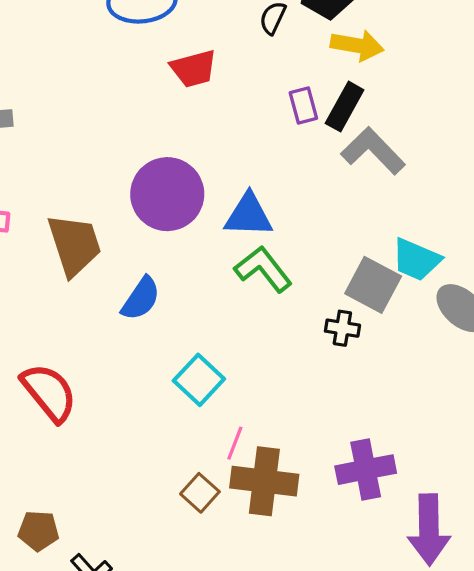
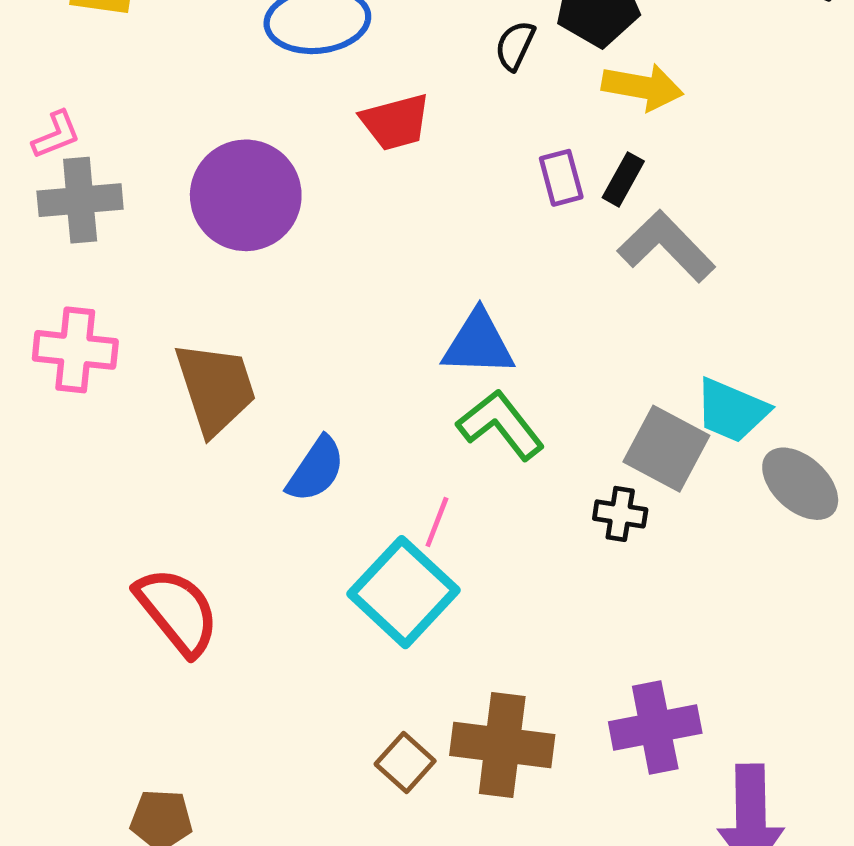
black rectangle: (345, 107) -> (623, 179), size x0.7
purple circle: (167, 194) -> (246, 195), moved
cyan square: (199, 380) -> (403, 592), size x1.4
pink line: (235, 443) -> (437, 522), moved

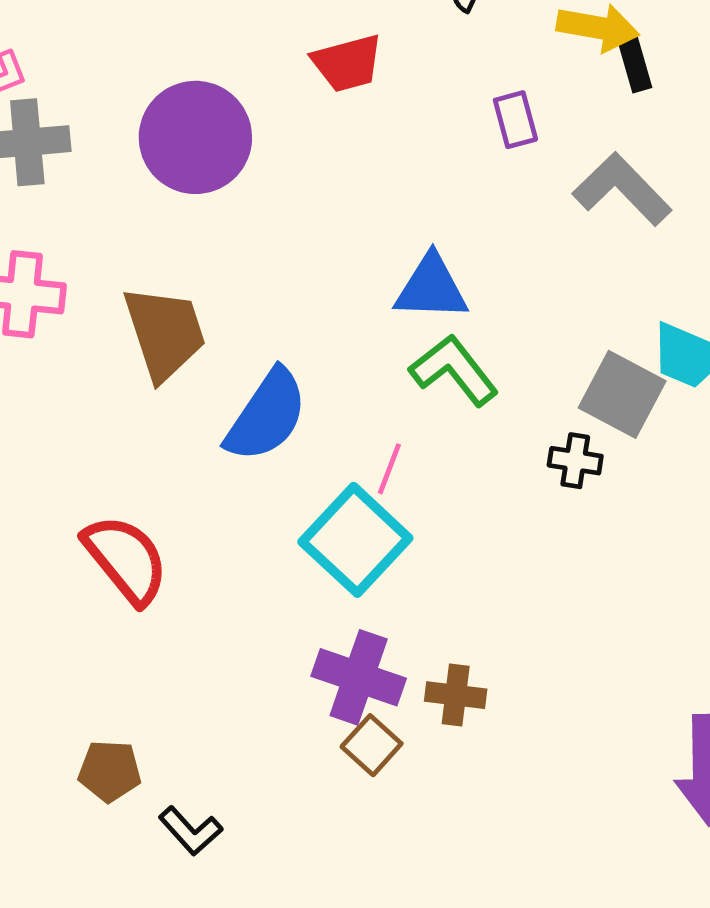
black rectangle: (623, 179) -> (635, 65), moved, turned -45
blue semicircle: (316, 469) -> (267, 415), size x1.4
purple cross: (655, 727) -> (359, 677), moved, turned 30
brown cross: (502, 745) -> (456, 695), size x0.6
brown square: (405, 763) -> (372, 745), moved

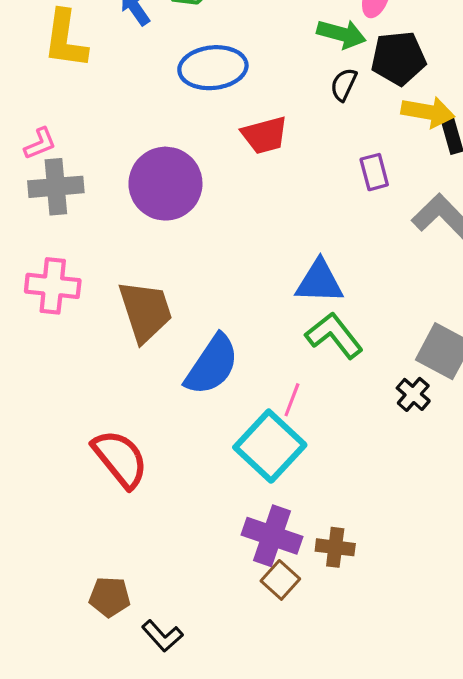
black cross: (575, 461) -> (413, 394), turned 32

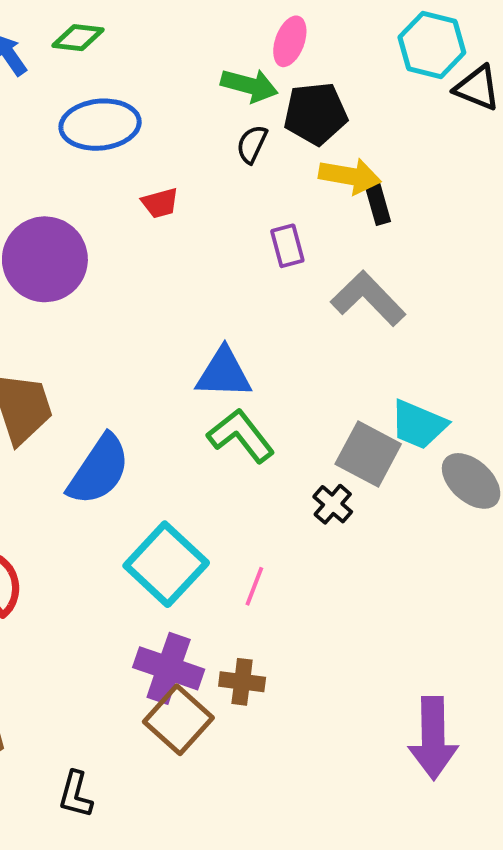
red trapezoid: (265, 135) -> (160, 203), size x0.7
pink line: (292, 400) -> (254, 586), moved
brown square: (280, 580) -> (178, 720), size x1.5
black L-shape: (162, 636) -> (76, 794), moved, turned 57

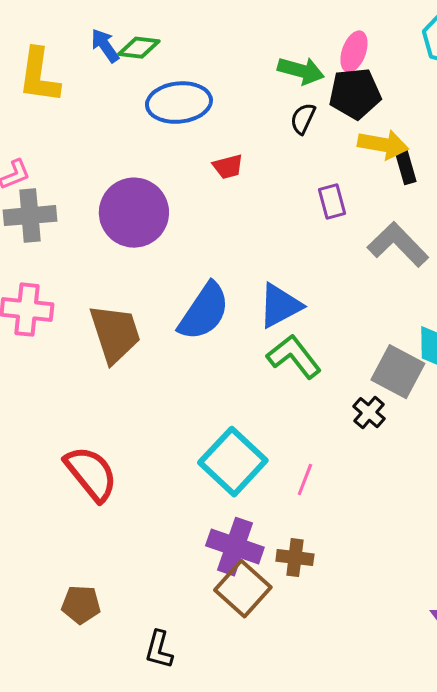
green diamond: (78, 38) -> (139, 48), moved
pink ellipse: (290, 41) -> (354, 52), moved
blue triangle: (224, 373) -> (280, 306), turned -30
blue semicircle: (99, 470) -> (204, 312), moved

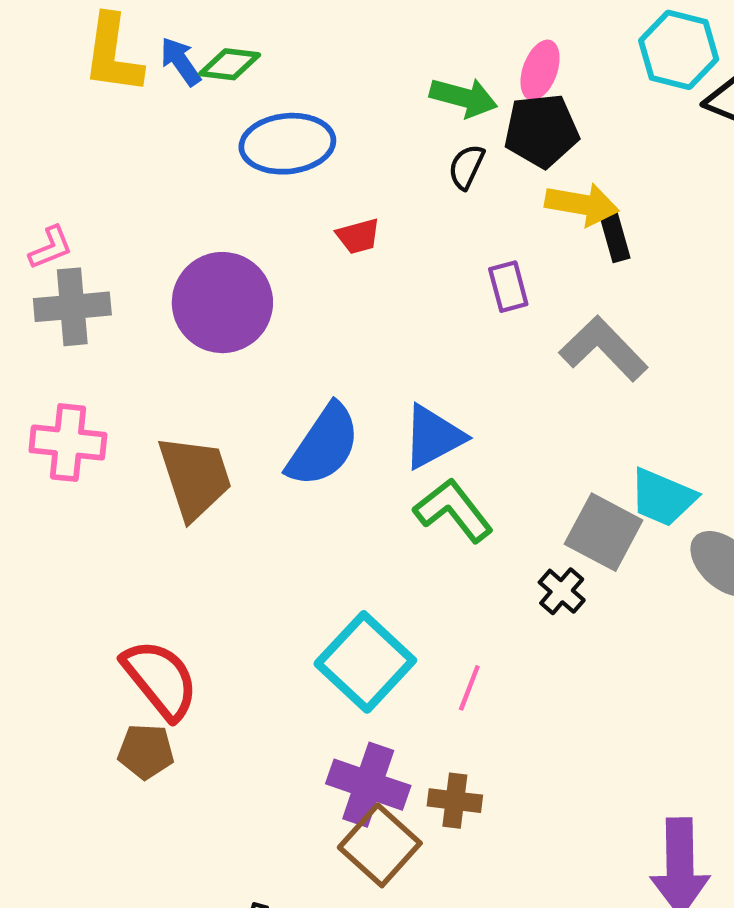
yellow L-shape: (39, 76) -> (113, 54), moved
brown pentagon: (81, 605) -> (146, 751), moved

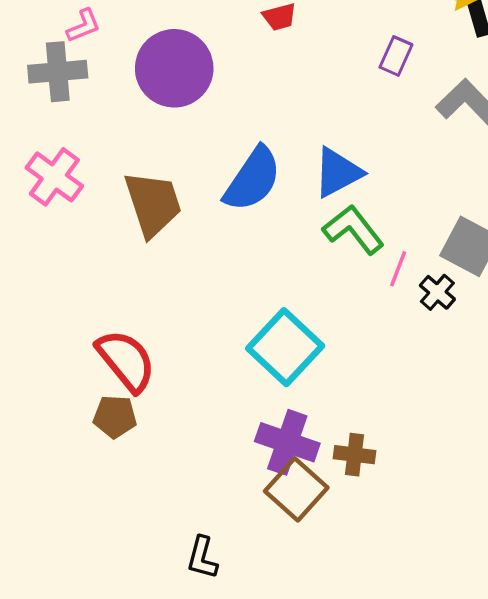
pink L-shape: (51, 248) -> (83, 26), moved
purple rectangle: (508, 287) -> (396, 56), turned 39
pink cross: (68, 443) -> (54, 177), turned 30
pink line: (469, 688) -> (398, 269), moved

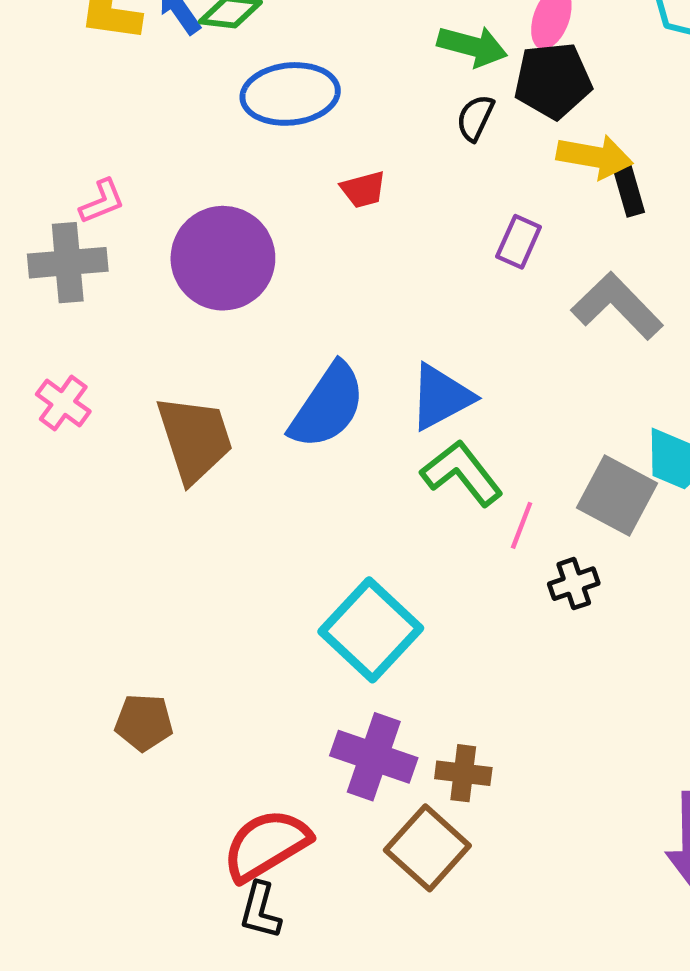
pink cross: (54, 177) -> (63, 403), size x0.7
black cross: (437, 292) -> (574, 584), moved, turned 30
red semicircle: (126, 361) -> (266, 845), moved, turned -82
brown square: (296, 489) -> (427, 848), moved

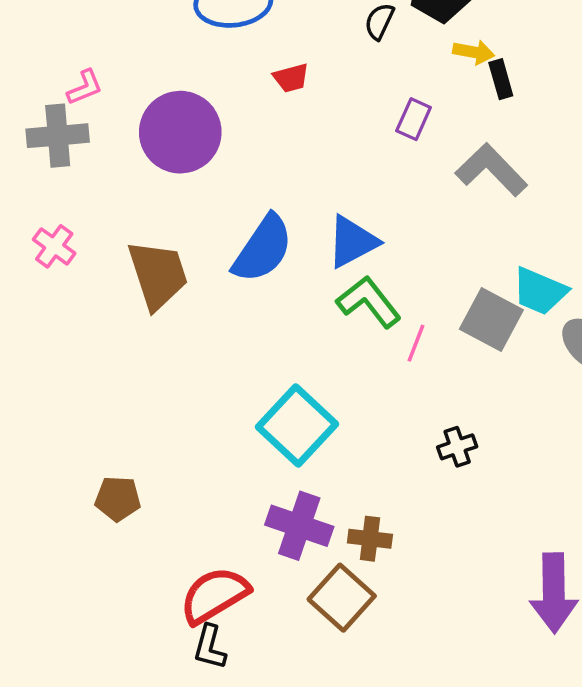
yellow arrow: (595, 157) -> (474, 52), size x0.7
black cross: (574, 584) -> (457, 447), moved

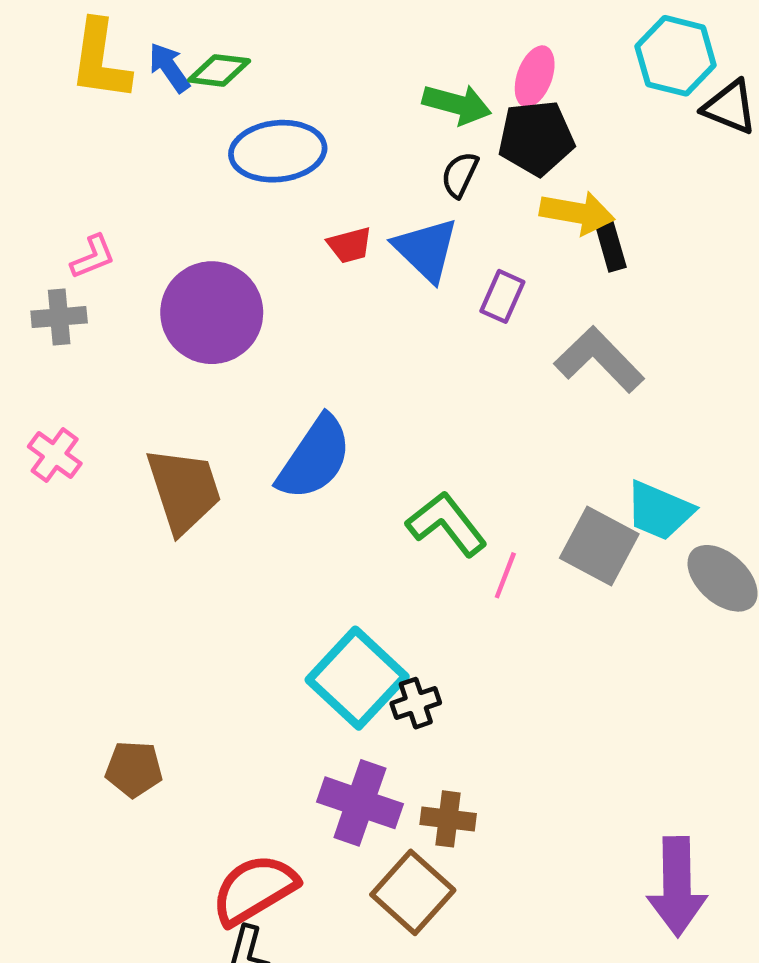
yellow arrow: (474, 52) -> (577, 213), size x1.4
gray cross: (58, 136) -> (59, 317), size x0.7
blue triangle: (352, 242) -> (426, 250), moved, turned -48
black cross: (457, 447) -> (416, 703), moved

